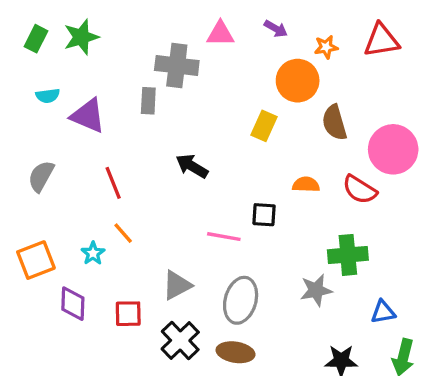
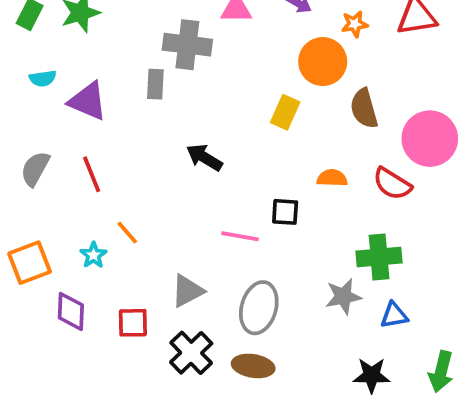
red line: (113, 183) -> (92, 174), moved
blue triangle: (383, 312) -> (394, 315), moved

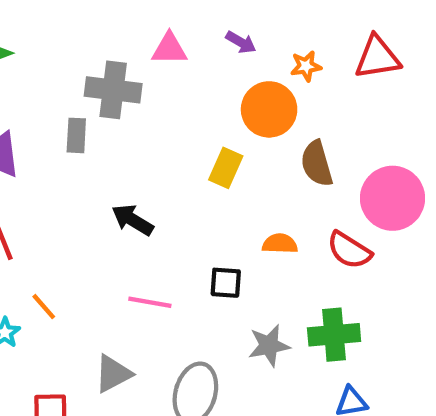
pink line: (240, 236) -> (150, 302), moved
gray star: (343, 296) -> (269, 346), moved

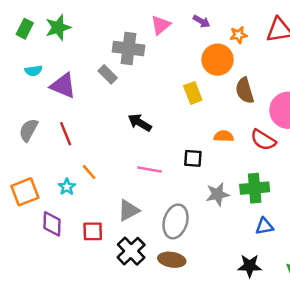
pink triangle: (169, 49) -> (161, 25), turned -40
gray rectangle: (76, 135) -> (108, 74), turned -48
yellow rectangle: (226, 168) -> (193, 93), turned -45

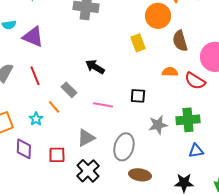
gray rectangle: (108, 74) -> (69, 90), moved
orange semicircle: (224, 136) -> (170, 72), moved
brown ellipse: (172, 260) -> (140, 175), moved

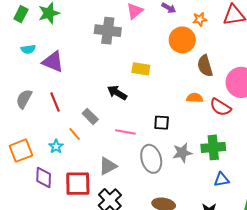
yellow rectangle: (138, 43) -> (141, 69), moved, turned -60
gray ellipse: (124, 147) -> (151, 159), moved, turned -32
red square: (57, 155) -> (78, 184), size x1.5

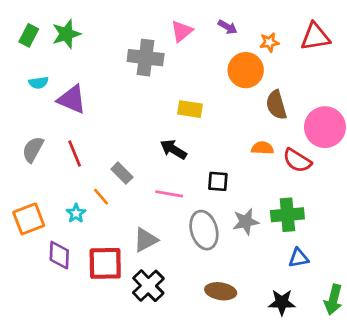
black arrow: (117, 93) -> (173, 149), moved

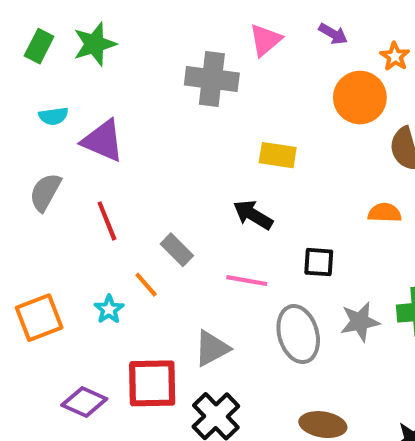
orange star: (269, 42) -> (395, 56), turned -30
gray semicircle: (33, 149) -> (45, 192), moved
purple diamond: (59, 255) -> (84, 402), moved, turned -68

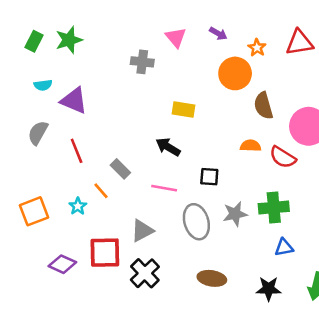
pink triangle: (265, 40) -> (176, 37), turned -30
gray cross: (212, 79) -> (142, 62), size x0.7

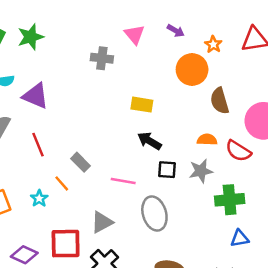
black arrow: (168, 147) -> (149, 141), moved
gray star: (235, 214) -> (201, 171), moved

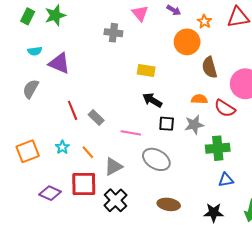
red line: (38, 145) -> (73, 110), moved
orange line: (62, 183) -> (88, 152), moved
gray ellipse: (154, 214) -> (156, 159), turned -44

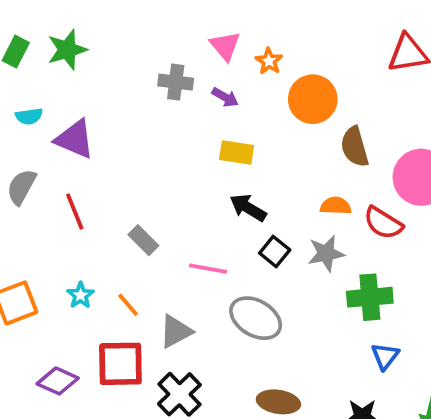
purple arrow: (174, 10) -> (225, 97), moved
orange star: (204, 21) -> (269, 61), moved
red line: (73, 110) -> (75, 211), moved
black square: (167, 124) -> (275, 251), turned 35
blue triangle: (226, 180) -> (385, 356), turned -42

